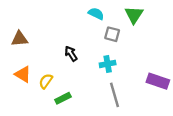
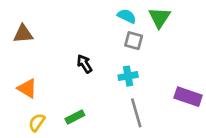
cyan semicircle: (96, 14) -> (127, 16), moved
brown triangle: (19, 39) -> (23, 34), moved
yellow semicircle: (46, 81) -> (37, 122), moved

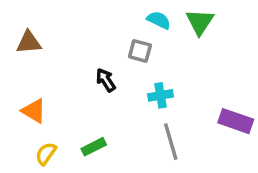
gray square: (134, 41) -> (140, 51), moved

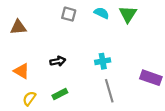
gray square: (140, 51) -> (69, 14), moved
black arrow: (106, 80) -> (58, 61), moved, turned 112

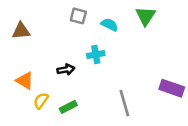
cyan semicircle: (102, 13) -> (109, 25), moved
cyan cross: (103, 61) -> (96, 55), moved
yellow semicircle: (29, 98) -> (41, 101), moved

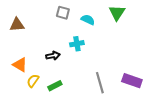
purple rectangle: (172, 88) -> (132, 81), moved

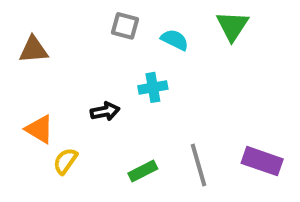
green rectangle: (55, 86) -> (143, 171), moved

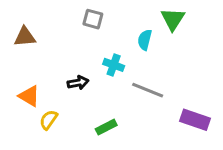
cyan semicircle: (175, 40) -> (145, 40), moved, turned -102
cyan cross: (153, 87) -> (114, 65), turned 30
gray line: (199, 165) -> (148, 90), moved, turned -52

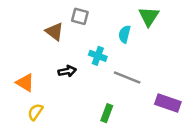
brown triangle: (25, 37) -> (54, 32), moved, turned 42
yellow semicircle: (48, 120) -> (35, 112), moved
green rectangle: (106, 127) -> (107, 113), moved, turned -42

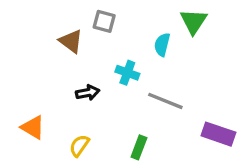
orange triangle: (25, 83) -> (33, 127), moved
yellow semicircle: (35, 112) -> (79, 146), moved

